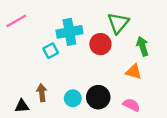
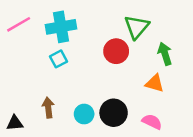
cyan cross: (69, 32) -> (61, 27), moved
black triangle: (22, 106) -> (15, 123), moved

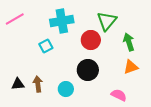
cyan cross: (61, 27) -> (62, 21), moved
orange triangle: (155, 83) -> (131, 67), moved, turned -35
black circle: (114, 113) -> (88, 70), moved
black triangle: (15, 123) -> (18, 84), moved

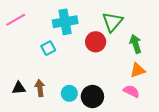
black circle: (88, 70) -> (92, 96), moved
pink semicircle: (119, 95) -> (131, 91), moved

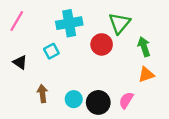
pink line: (16, 20) -> (17, 21), turned -30
black triangle: (19, 88) -> (20, 62), moved, turned 40
pink semicircle: (131, 91) -> (126, 100), moved, turned -84

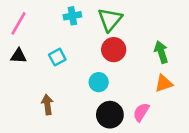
cyan cross: (69, 23) -> (72, 16), moved, size x0.6
green triangle: (119, 23) -> (110, 20), moved
black triangle: (20, 62) -> (19, 56), moved, turned -32
cyan circle: (74, 99) -> (99, 82), moved

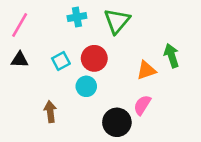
red circle: (114, 50) -> (94, 58), moved
cyan circle: (99, 82) -> (86, 86), moved
orange triangle: (164, 83) -> (146, 70), moved
pink semicircle: (141, 112) -> (142, 105), moved

